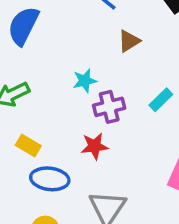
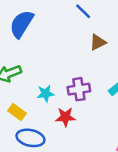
cyan star: (85, 81) -> (46, 94), moved

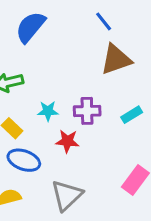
brown triangle: (98, 42) -> (116, 60), size x1.6

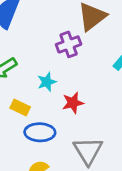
purple cross: (87, 111) -> (69, 44), moved

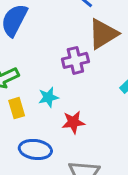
yellow rectangle: (20, 107) -> (17, 108), moved, turned 42

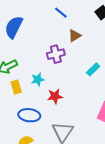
brown triangle: (103, 34) -> (75, 36), size x0.6

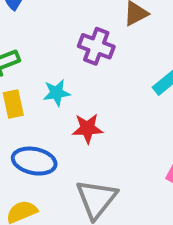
purple cross: (56, 54) -> (96, 46), turned 30

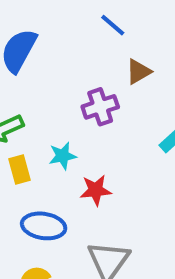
purple cross: (96, 46) -> (100, 107), turned -36

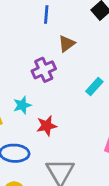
blue line: (113, 25) -> (46, 15), turned 60

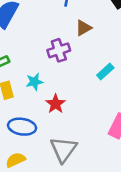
red star: (47, 126) -> (56, 104), turned -30

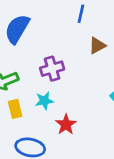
purple cross: (59, 50) -> (52, 69), moved

